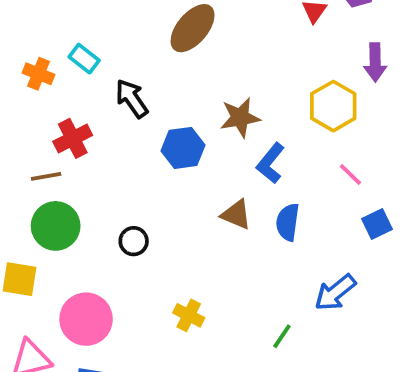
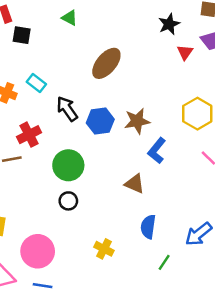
blue hexagon: (183, 148) -> (100, 121), moved
blue semicircle: (288, 222) -> (148, 227), moved
green circle: (56, 226) -> (68, 165), moved

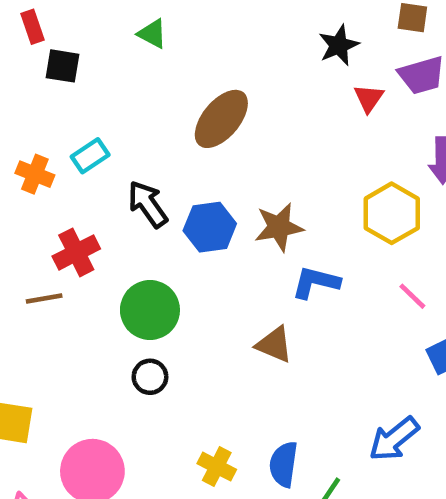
cyan rectangle: (36, 83) -> (90, 156), turned -72
blue L-shape: (157, 151) -> (316, 282), turned 65
blue semicircle: (148, 227) -> (284, 464), moved

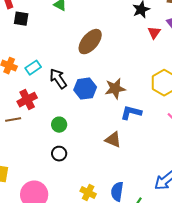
cyan rectangle: (90, 156) -> (33, 68), moved
green circle: (150, 310) -> (59, 125), size x0.6

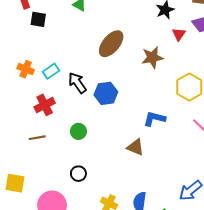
brown star: (115, 89) -> (152, 57), moved
brown line: (13, 120) -> (37, 138), moved
black circle: (59, 154) -> (78, 174), moved

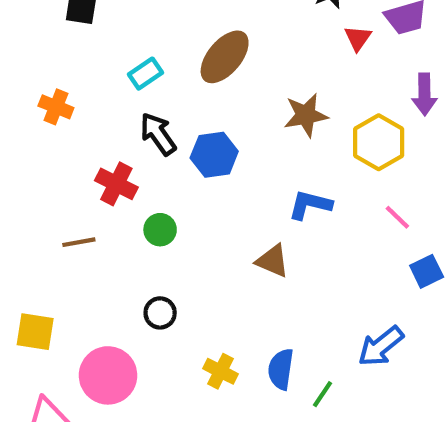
brown star: (152, 57) -> (306, 115), moved
cyan rectangle: (51, 71) -> (145, 74), moved
red cross: (45, 105) -> (116, 184), moved, turned -36

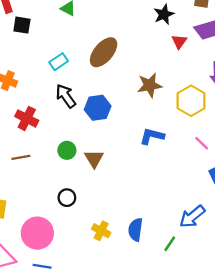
red cross: (116, 184) -> (27, 118), moved
brown triangle: (272, 261) -> (94, 159), moved, turned 36
green line: (322, 394) -> (170, 244), moved

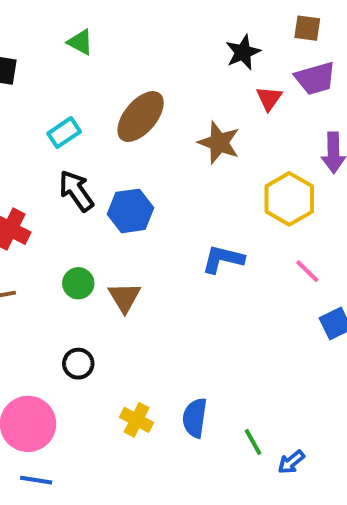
brown star: (150, 85) -> (219, 143), moved, turned 30
blue arrow: (192, 217) -> (291, 462), moved, size x0.6
green line: (170, 244) -> (253, 442), turned -63

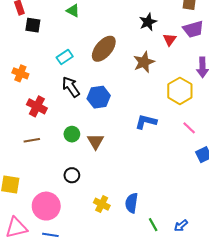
black star: (243, 52) -> (148, 22), moved
brown star: (219, 143) -> (144, 62), turned 30
green line: (253, 442) -> (153, 225), moved

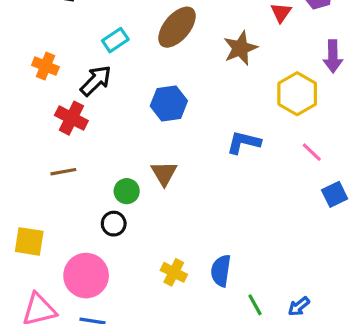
black arrow: (71, 87) -> (96, 81), moved, turned 80
green circle: (72, 134) -> (127, 191), moved
black circle: (72, 175) -> (114, 224), moved

